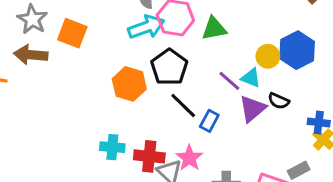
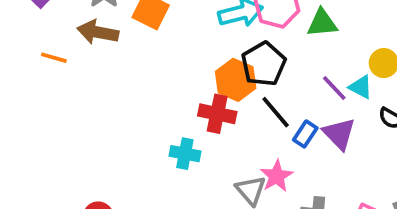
orange hexagon: (129, 84) -> (236, 80), moved
purple triangle: (252, 109) -> (339, 134), moved, turned -40
red cross: (149, 156) -> (217, 114), moved

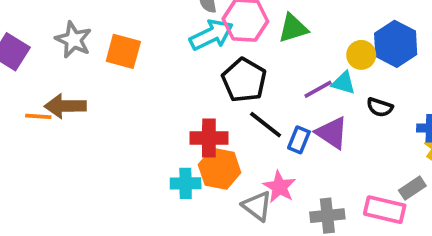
brown arrow: (98, 32) -> (65, 106), moved
orange hexagon: (236, 80) -> (220, 169), moved
purple line: (334, 88) -> (318, 89), turned -64

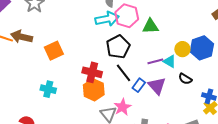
orange square: (123, 51) -> (54, 51), moved, turned 36
cyan cross: (186, 183) -> (48, 89), moved

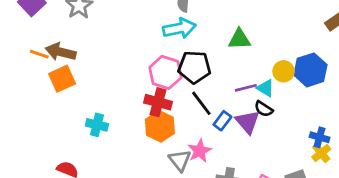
pink hexagon: (127, 16) -> (165, 72), moved
black pentagon: (118, 47) -> (194, 67), turned 30
orange square: (54, 51) -> (62, 79), moved
black semicircle: (185, 79) -> (264, 109), moved

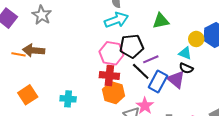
orange square: (62, 79) -> (28, 95), moved
purple line: (246, 88) -> (151, 59), moved
blue rectangle: (222, 121) -> (158, 81), size x1.5

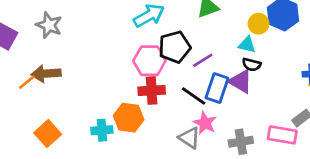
orange line: (18, 54) -> (27, 82), turned -40
black line: (141, 71) -> (194, 96), moved
orange hexagon: (113, 93) -> (129, 118), moved

